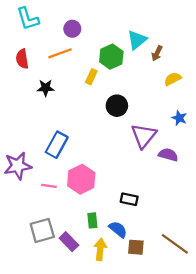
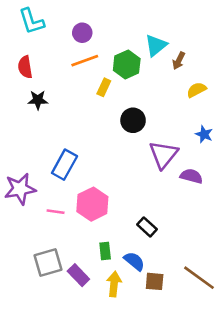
orange line: (60, 53) -> (85, 61), moved
black star: (46, 88) -> (38, 100), moved
black rectangle: (129, 199) -> (147, 227), turned 30

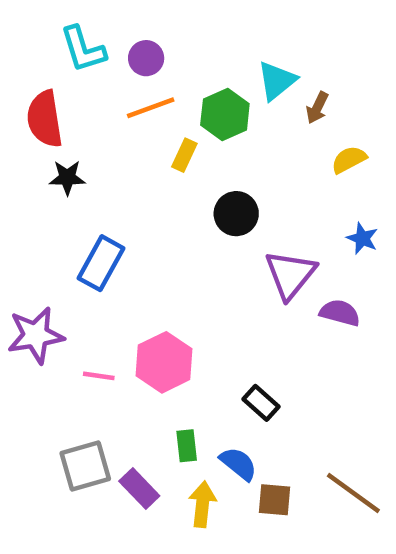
cyan L-shape: (31, 21) -> (83, 49), moved
red semicircle: (25, 67) -> (45, 119), size x1.4
blue rectangle: (64, 165) -> (101, 263), moved

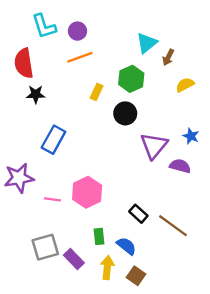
green hexagon: (225, 114) -> (131, 79), moved
yellow rectangle: (184, 155) -> (97, 92), moved
blue star: (362, 238) -> (191, 136), moved
brown line: (353, 493) -> (173, 226), moved
brown square: (274, 500) -> (136, 276), moved, turned 30

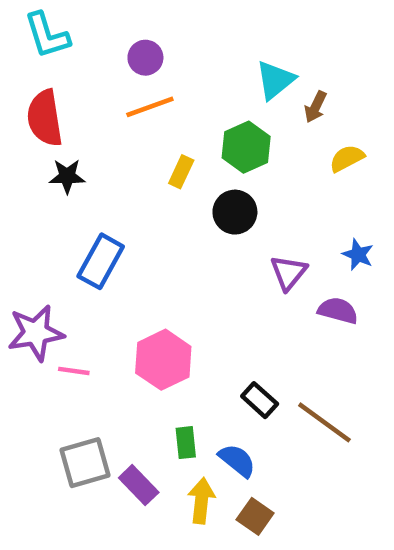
cyan L-shape: (44, 26) -> (47, 35), moved
purple triangle: (154, 146) -> (289, 272), size x0.7
pink line: (52, 199) -> (74, 371), moved

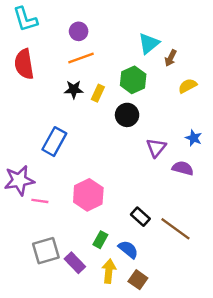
black star: (67, 176) -> (74, 89), moved
green rectangle: (186, 443) -> (100, 240), turned 35

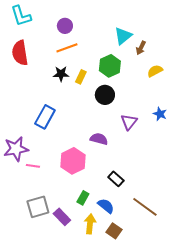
purple semicircle: (183, 168) -> (99, 139), moved
brown line: (175, 229) -> (145, 207), moved

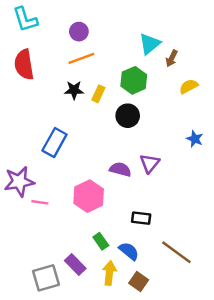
purple triangle: (129, 122) -> (150, 163), moved
black rectangle: (116, 179) -> (141, 218), turned -35
green rectangle: (83, 198) -> (101, 241), turned -64
gray square: (38, 207) -> (46, 278), moved

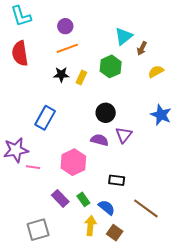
black circle: (128, 116) -> (106, 113), moved
blue star: (195, 139) -> (161, 115), size x1.5
purple rectangle: (75, 264) -> (60, 198), moved

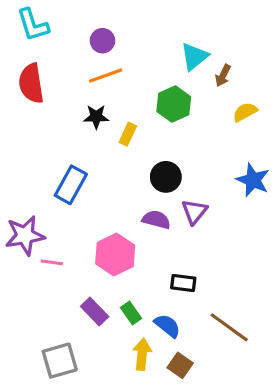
yellow rectangle: (81, 78) -> (128, 134), moved

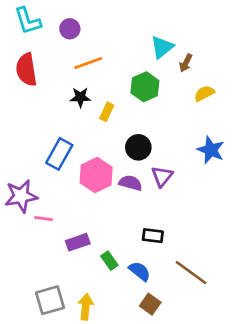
purple circle: (102, 41) -> (70, 29), moved
pink hexagon: (115, 254) -> (96, 175), moved
purple rectangle: (95, 311) -> (78, 242), moved, turned -65
yellow arrow: (142, 354) -> (86, 307), moved

